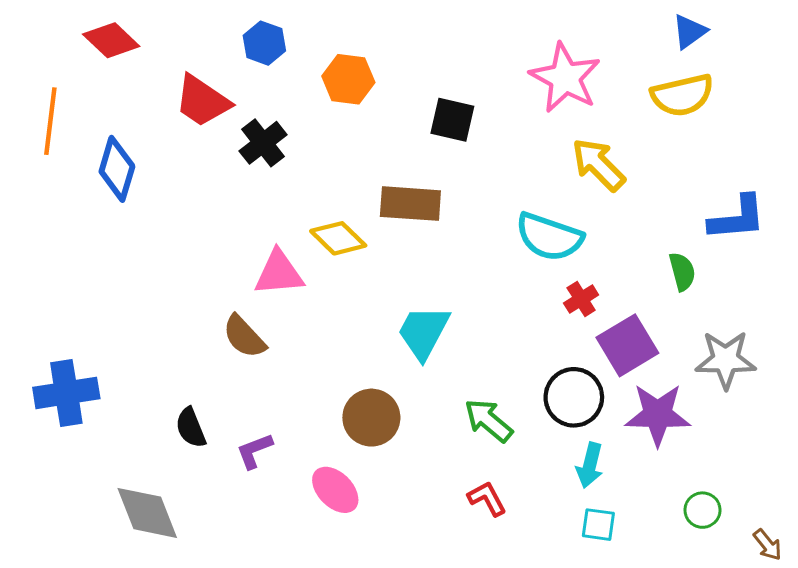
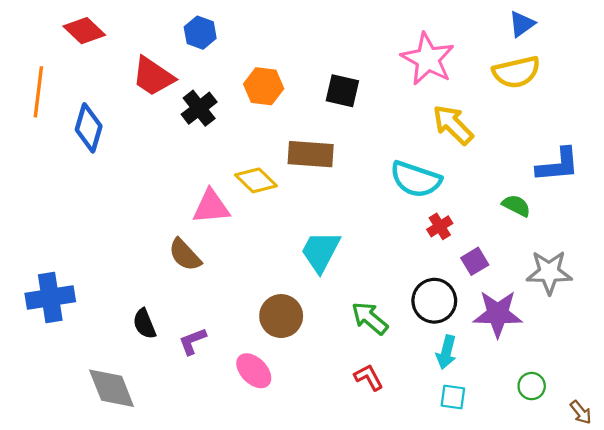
orange hexagon: (348, 79) -> (264, 86), moved
green semicircle: (682, 272) -> (516, 206), turned -48
purple square: (627, 345) -> (475, 261), size x0.6

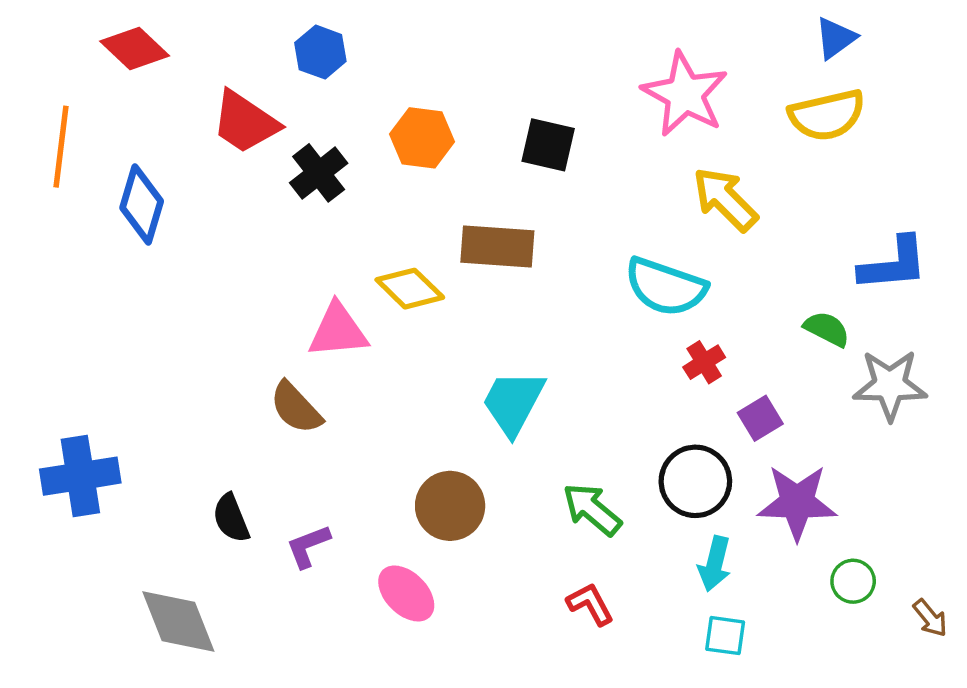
gray star: (549, 272) -> (890, 385), moved
green circle: (532, 386) -> (853, 581), moved
brown arrow: (581, 412) -> (930, 618), moved

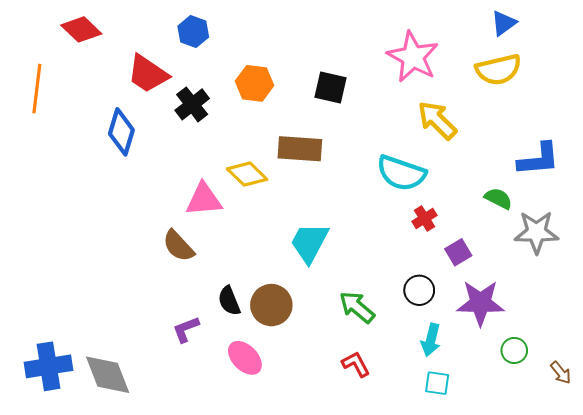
blue diamond: (142, 204) -> (121, 132), moved
blue cross: (80, 476) -> (49, 366), moved
black circle: (695, 481) -> (419, 290), size x0.7
black semicircle: (231, 518) -> (229, 301), moved

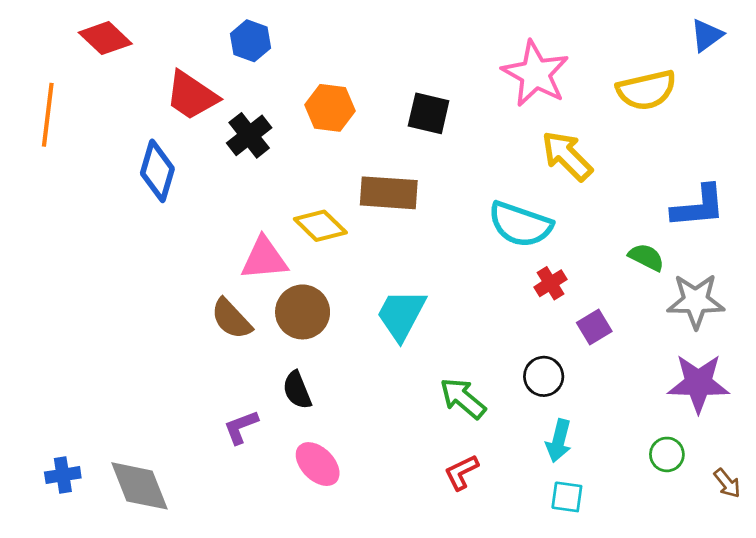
blue triangle: (504, 23) -> (707, 35), moved
purple star: (480, 303) -> (698, 383), moved
brown circle: (271, 305) -> (303, 312), moved
red L-shape: (356, 364) -> (461, 472), turned -88
blue cross: (49, 366) -> (63, 475), size x0.6

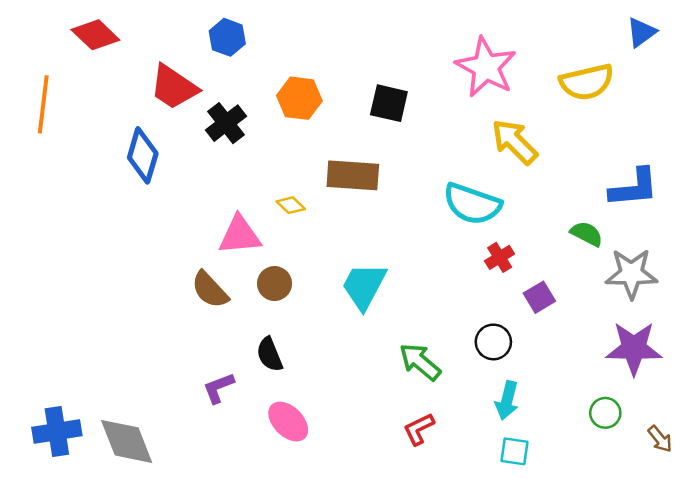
yellow diamond: (320, 226) -> (291, 205), size x0.6
brown circle: (303, 312) -> (275, 284), size x0.7
blue cross: (63, 475) -> (57, 431), size x1.5

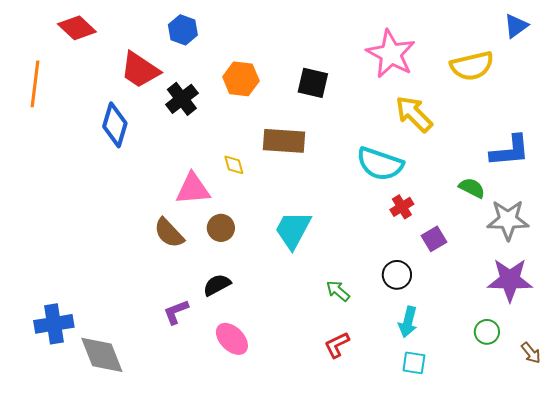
yellow diamond: (291, 205) -> (234, 165), turned 30
black semicircle: (270, 354) -> (217, 285), turned 84
green arrow: (420, 362) -> (338, 291), size x0.7
blue cross: (57, 431) -> (54, 324), moved

